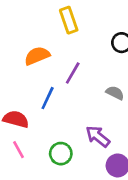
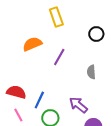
gray semicircle: (115, 93) -> (91, 72), turned -120
blue line: (48, 98) -> (39, 100), moved

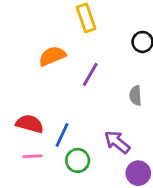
pink line: (18, 115) -> (32, 156), turned -64

